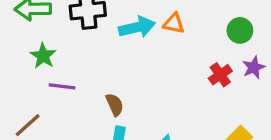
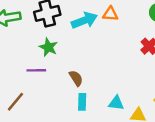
green star: (43, 56) -> (48, 47), moved

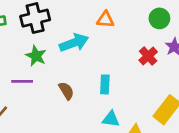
cyan arrow: (84, 20) -> (74, 43), moved
cyan rectangle: (82, 102) -> (105, 84), moved

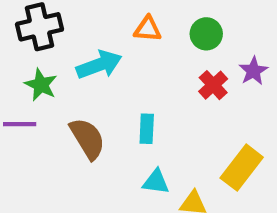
green circle: (159, 18) -> (206, 34), moved
brown semicircle: (66, 91) -> (87, 139), size x1.5

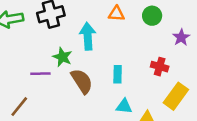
cyan arrow: (99, 65) -> (88, 36), turned -72
green star: (41, 85) -> (62, 57), moved
red cross: (213, 85) -> (160, 67), moved, turned -30

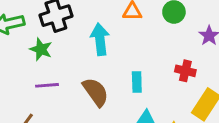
green star: (62, 57) -> (41, 49), moved

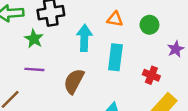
cyan rectangle: (137, 82) -> (115, 57), moved, size x1.5
brown semicircle: (96, 92) -> (74, 81), turned -125

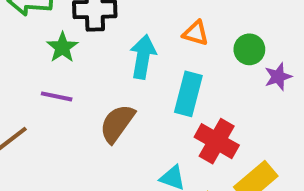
purple star: (176, 49) -> (278, 77), moved
red cross: (151, 75) -> (217, 141), moved, size x1.5

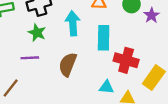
green star: (62, 47) -> (37, 33), moved

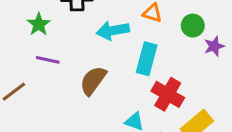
cyan arrow: (73, 23) -> (113, 31), turned -110
green star: (37, 33) -> (39, 24), moved

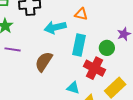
green circle: (193, 26) -> (107, 48), moved

